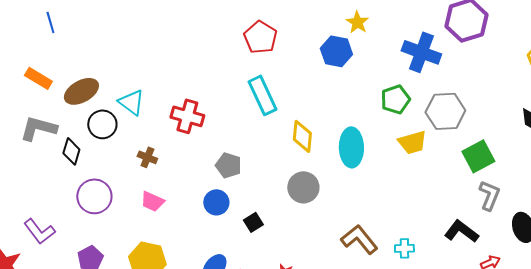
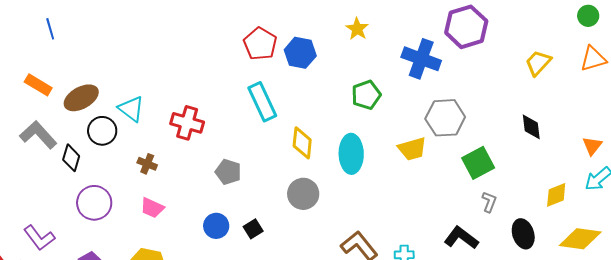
blue hexagon: (336, 51) -> (300, 53), moved
green pentagon: (395, 99) -> (366, 95), moved
gray L-shape: (38, 128) -> (38, 135), turned 33
gray L-shape: (489, 195) -> (489, 202), size x0.7
blue circle: (216, 202) -> (216, 226), moved

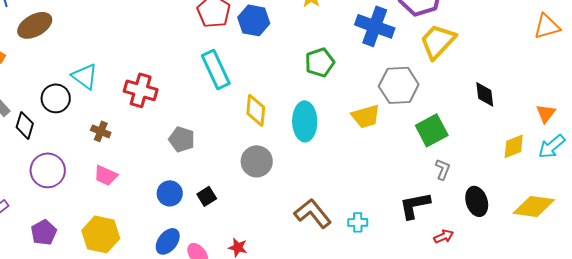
yellow trapezoid: (538, 63) -> (438, 41), moved, size x1.4
brown ellipse: (81, 98) -> (35, 25), moved
yellow diamond: (556, 195) -> (514, 146), moved
black L-shape: (461, 238) -> (415, 205), turned -48

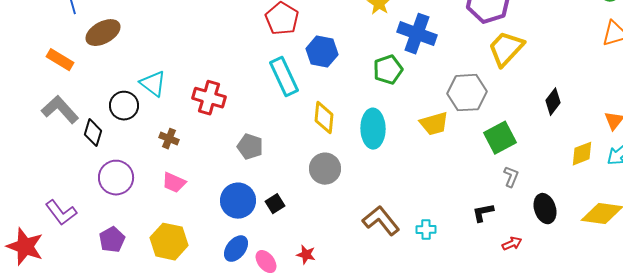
blue hexagon: (254, 20) -> (322, 52), moved
blue cross: (375, 26) -> (417, 34), moved
black diamond: (485, 94) -> (553, 102), turned 44
blue circle: (170, 193) -> (238, 201), size x1.4
black L-shape: (415, 205) -> (483, 213), size x0.7

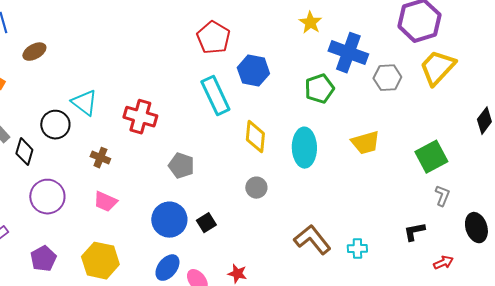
brown ellipse: (103, 33) -> (34, 52), size x0.7
gray hexagon: (467, 93) -> (387, 78), moved, size x0.7
gray circle: (325, 169) -> (256, 188), size x0.7

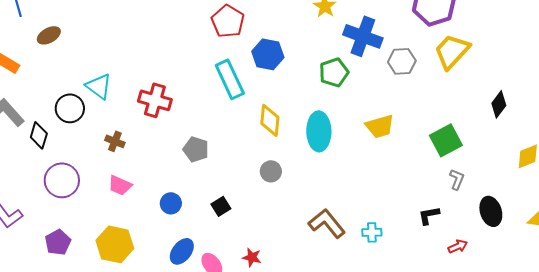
blue circle: (169, 220) -> (171, 203), moved, size x0.6

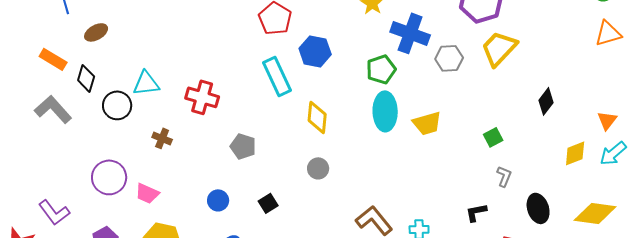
cyan triangle: (99, 86) -> (146, 83), turned -44
cyan ellipse: (319, 131) -> (385, 111), moved
black diamond: (39, 135) -> (86, 78), moved
green square: (446, 140) -> (493, 137), size x0.6
pink trapezoid: (120, 185) -> (147, 193), moved

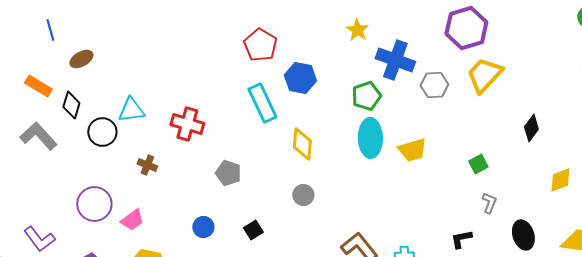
pink trapezoid: (147, 193) -> (132, 220), turned -60

